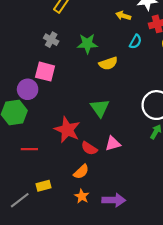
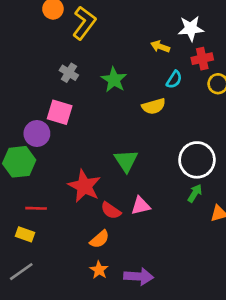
green star: (87, 44) -> (114, 80), turned 30
yellow semicircle: (108, 63) -> (154, 106), moved
yellow rectangle: (44, 186) -> (25, 234), moved, turned 32

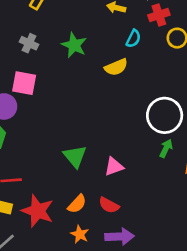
green triangle: (126, 161) -> (75, 156), moved
red star: (84, 186) -> (38, 211), moved
red semicircle: (111, 210) -> (109, 205), moved

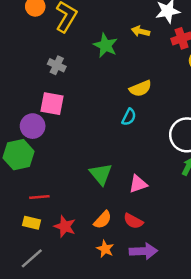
cyan semicircle: (133, 39) -> (129, 117), moved
green star: (74, 45) -> (106, 45), moved
red star: (38, 211) -> (65, 226), size x0.7

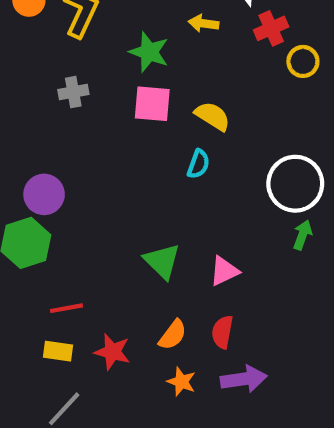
gray cross: (57, 65) -> (73, 92), turned -30
yellow semicircle: (140, 88) -> (213, 116), turned -120
pink square: (52, 104) -> (152, 104), moved
red semicircle: (133, 221) -> (222, 332), turned 78

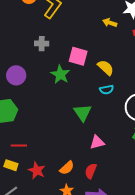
green star: (149, 52) -> (60, 74), moved
cyan semicircle: (198, 164) -> (107, 90), moved, turned 48
purple circle: (44, 194) -> (16, 75), moved
green triangle: (162, 261) -> (82, 113), moved

